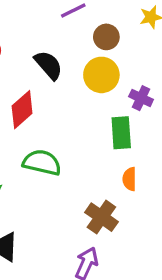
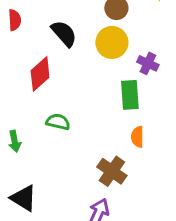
green semicircle: (42, 163) -> (58, 122), size x0.7

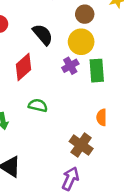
purple cross: (148, 63) -> (70, 66), moved, turned 35
green rectangle: (130, 95) -> (97, 71), moved

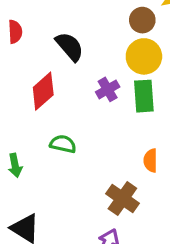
brown circle: (85, 14) -> (142, 20), moved
yellow circle: (81, 42) -> (144, 56), moved

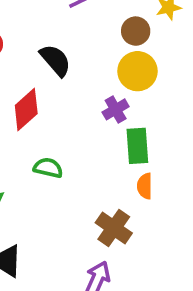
purple cross: (108, 89) -> (116, 109), moved
green rectangle: (144, 96) -> (137, 146), moved

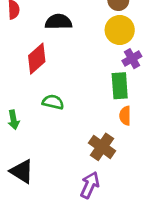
black semicircle: (55, 60) -> (58, 22), turned -50
purple cross: (116, 109) -> (132, 59), moved

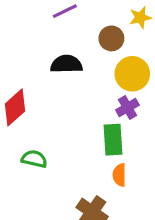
black semicircle: (58, 22) -> (66, 64), moved
yellow circle: (120, 30) -> (132, 74), moved

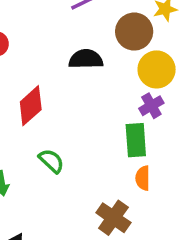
brown circle: (111, 38) -> (134, 32), size x1.4
green semicircle: (34, 159) -> (51, 161), turned 30

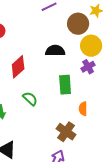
black semicircle: (86, 59) -> (55, 51), moved
green rectangle: (136, 140) -> (65, 85), moved

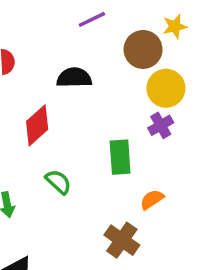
black semicircle: (55, 51) -> (74, 78), moved
orange semicircle: (83, 109) -> (152, 199), turned 56

